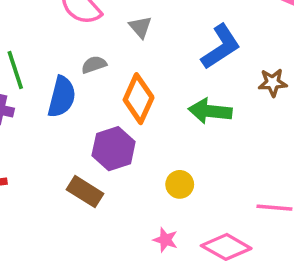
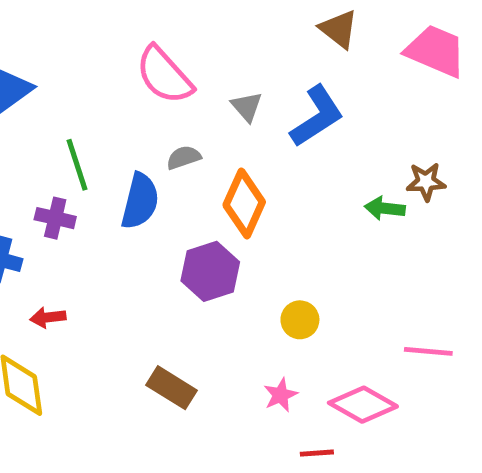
blue L-shape: (221, 47) -> (317, 116), moved
green arrow: (210, 111) -> (385, 208), moved, size x0.7
brown rectangle: (85, 192) -> (172, 388), moved
pink star: (165, 240) -> (281, 395), turned 30

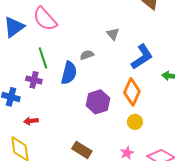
pink semicircle: (164, 75) -> (45, 19), moved
blue L-shape: (317, 116) -> (142, 57), moved
orange diamond: (244, 204) -> (132, 92), moved

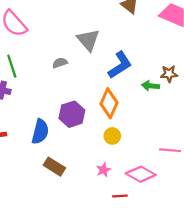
gray triangle: (113, 34) -> (88, 40), size x1.6
blue semicircle: (69, 73) -> (40, 132), moved

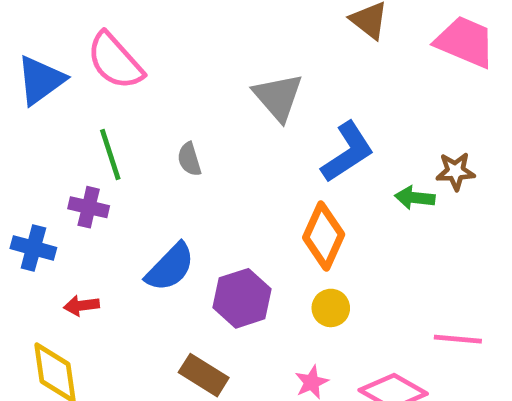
gray semicircle: (60, 63) -> (189, 159), moved, turned -88
purple hexagon: (72, 114) -> (242, 298), moved
blue semicircle: (40, 132) -> (170, 267), moved, turned 30

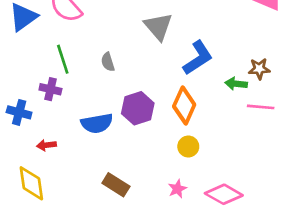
blue semicircle: (170, 267) -> (97, 123), turned 36
purple hexagon: (242, 298) -> (138, 108), moved
pink line: (458, 339) -> (261, 107), moved

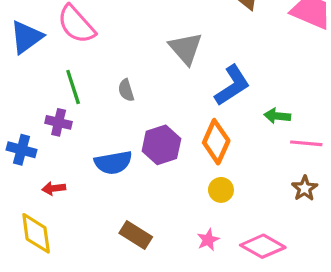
brown star: (259, 69) -> (305, 188), moved, turned -30

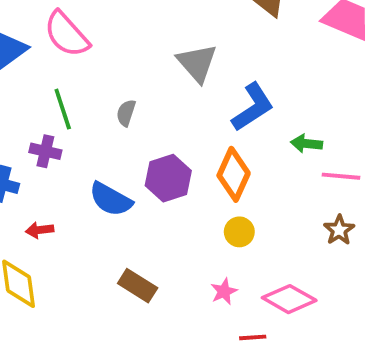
gray semicircle: (126, 90) -> (126, 113), turned 35
blue semicircle: (113, 163) -> (111, 199), turned 39

